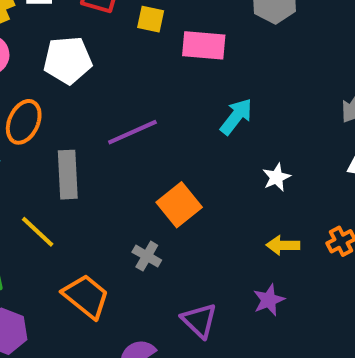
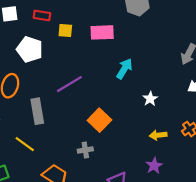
yellow square: (151, 19) -> (65, 31), moved
white pentagon: (68, 60) -> (30, 49), turned 30
gray cross: (147, 256) -> (85, 150), turned -32

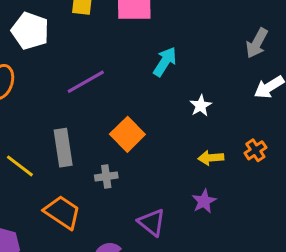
gray rectangle: (37, 111) -> (63, 148), moved

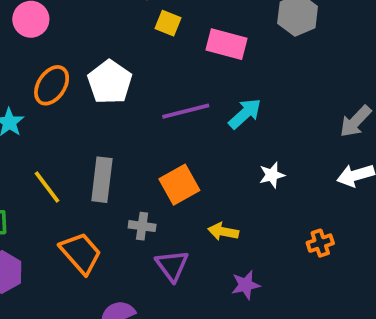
white pentagon: (30, 31) -> (110, 82), moved
purple line: (86, 82) -> (186, 111), moved
yellow arrow: (211, 158) -> (223, 232), moved
purple triangle: (152, 222) -> (172, 266), moved

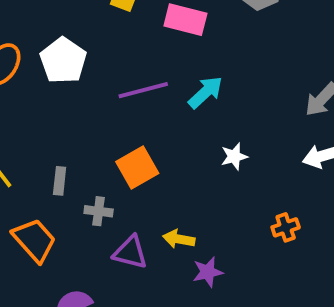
gray rectangle: (102, 180) -> (60, 181), moved, size x0.6
yellow arrow: (223, 232) -> (179, 239), moved
purple triangle: (172, 266) -> (130, 252), turned -39

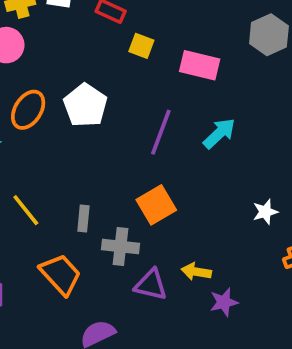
purple line: (143, 90) -> (161, 132), turned -54
white star: (234, 156) -> (265, 212), moved
gray cross: (99, 211) -> (120, 247), size x1.4

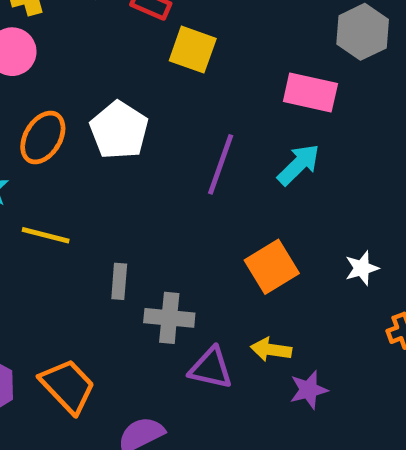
yellow square: (141, 46) -> (193, 50), size x1.4
pink rectangle: (200, 65) -> (310, 93), moved
orange square: (156, 205) -> (272, 267), moved
yellow line: (26, 210) -> (46, 235), moved, turned -36
orange trapezoid: (61, 274) -> (68, 386), moved

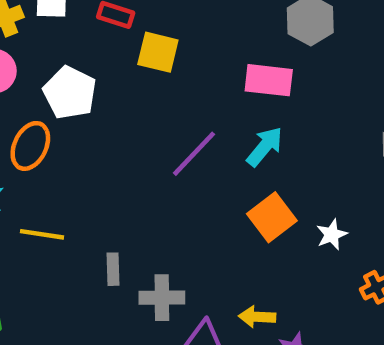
white pentagon: (119, 130) -> (70, 93), moved
purple line: (221, 164) -> (194, 154), turned 30
orange square: (272, 267) -> (272, 217), moved

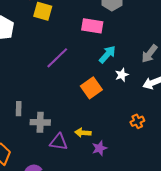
cyan arrow: (265, 147) -> (107, 54), moved
white star: (332, 235) -> (122, 75), moved

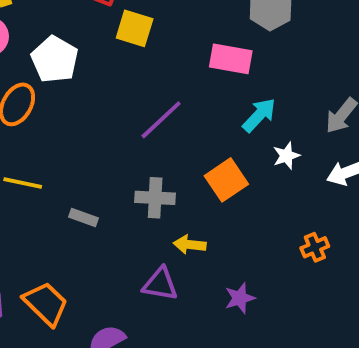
gray rectangle: (19, 109) -> (84, 217), turned -72
gray cross: (40, 122) -> (155, 198), moved
yellow arrow: (83, 133) -> (190, 245), moved

